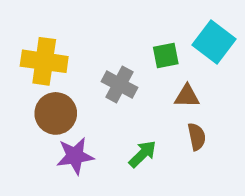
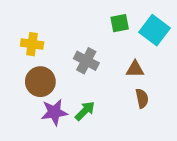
green square: (166, 56) -> (120, 23), moved
yellow cross: (44, 61) -> (32, 44), size x0.7
green arrow: (143, 154) -> (85, 111), moved

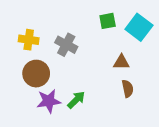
gray cross: (86, 61) -> (66, 45), moved

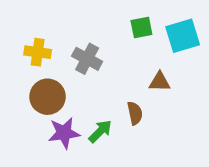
cyan square: (139, 27) -> (183, 36), turned 36
brown semicircle: (128, 89) -> (135, 113), moved

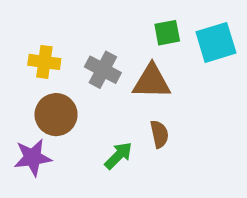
brown triangle: (160, 82) -> (152, 81), moved, size x1.5
purple star: (64, 133) -> (33, 158), moved

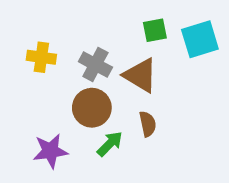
brown triangle: (152, 81) -> (140, 75), turned 30
brown circle: (56, 115) -> (92, 108), moved
purple star: (33, 158) -> (50, 151), moved

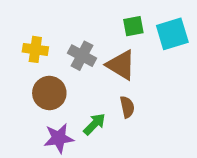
brown circle: (92, 108) -> (49, 93), moved
purple star: (50, 151) -> (59, 138), moved

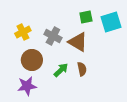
yellow cross: (35, 49) -> (23, 32), turned -35
green arrow: (94, 124) -> (61, 70), moved
purple star: (59, 138) -> (27, 86), moved

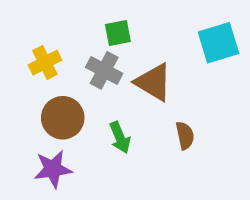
green square: (86, 17) -> (118, 33), moved
brown semicircle: (82, 69) -> (185, 135), moved
green arrow: (61, 70) -> (120, 137), turned 112

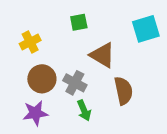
gray cross: (104, 70) -> (75, 83), moved
brown semicircle: (185, 135) -> (124, 91), size x1.5
green arrow: (120, 137) -> (84, 110), moved

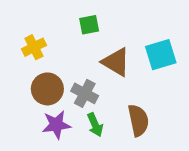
cyan square: (146, 29) -> (161, 55), moved
brown semicircle: (124, 91) -> (138, 120), moved
purple star: (35, 113) -> (56, 125), moved

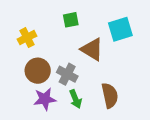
cyan square: (161, 55) -> (120, 29), moved

